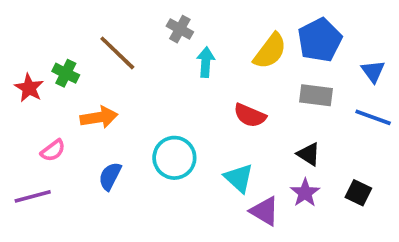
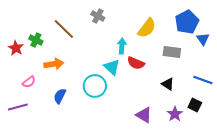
blue pentagon: (320, 40) -> (187, 22), moved
cyan arrow: (206, 62) -> (122, 46), moved
blue line: (373, 117) -> (203, 80), moved
cyan triangle: (239, 178) -> (112, 67), moved
purple star: (305, 193) -> (175, 114), moved

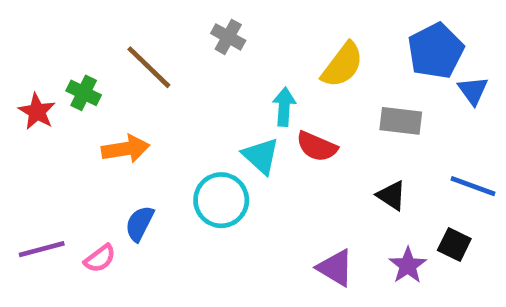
pink semicircle: (29, 82) -> (100, 258), moved

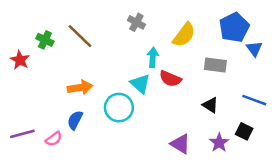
gray cross: (228, 37) -> (136, 22), moved
green cross: (84, 93) -> (45, 40), moved
orange arrow: (126, 149) -> (80, 88), moved

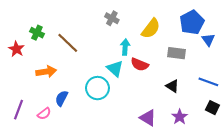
brown line: (80, 36) -> (68, 43), moved
orange arrow: (80, 88) -> (46, 72), moved
black square: (244, 131) -> (212, 108), moved
purple line: (22, 134) -> (18, 110), turned -54

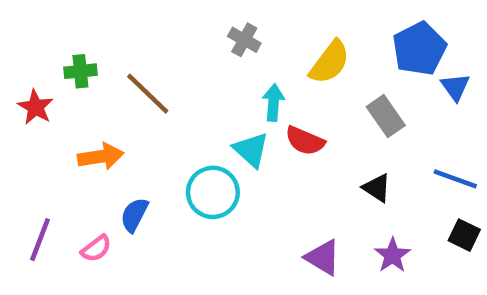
green cross: (37, 33) -> (80, 71), turned -32
gray rectangle: (177, 53) -> (386, 116), turned 48

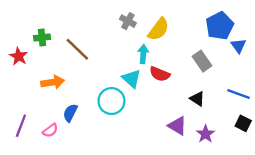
yellow semicircle: (330, 62) -> (158, 29), moved
purple triangle: (323, 257) -> (177, 126), moved

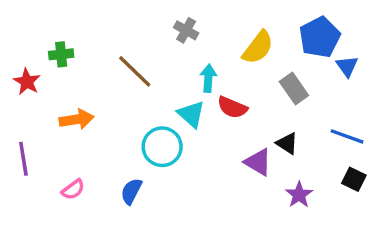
yellow semicircle: (158, 29) -> (258, 47), moved
brown line: (77, 49) -> (135, 71), moved
blue semicircle: (70, 113) -> (131, 191), moved
purple line: (21, 126) -> (23, 159), moved, turned -30
purple triangle: (177, 126) -> (258, 162), moved

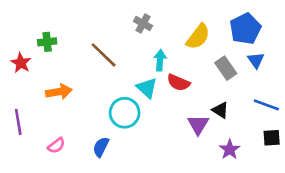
blue triangle: (347, 66) -> (256, 60), moved
purple triangle: (258, 162) -> (198, 125), turned 30
black square: (354, 179) -> (272, 138), turned -30

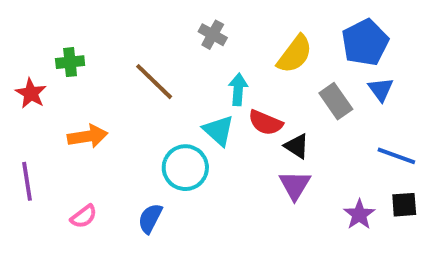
black triangle: (220, 110) -> (297, 146), moved
purple star: (230, 150) -> (359, 214), moved

